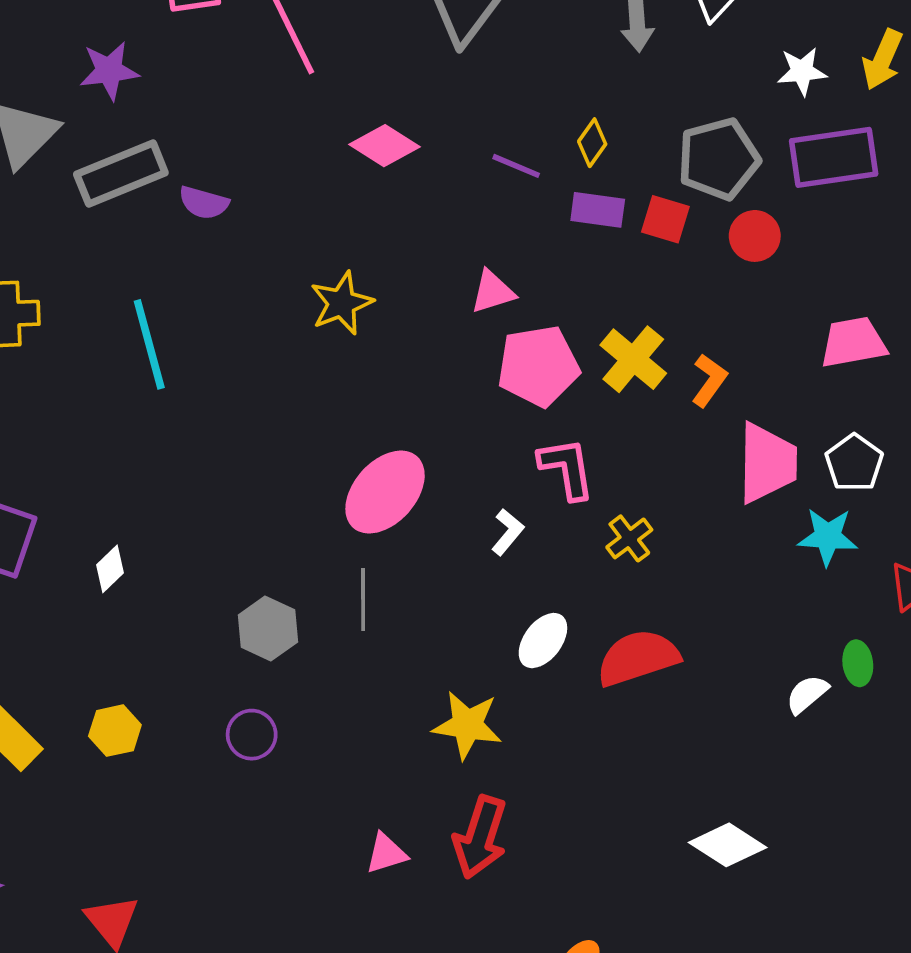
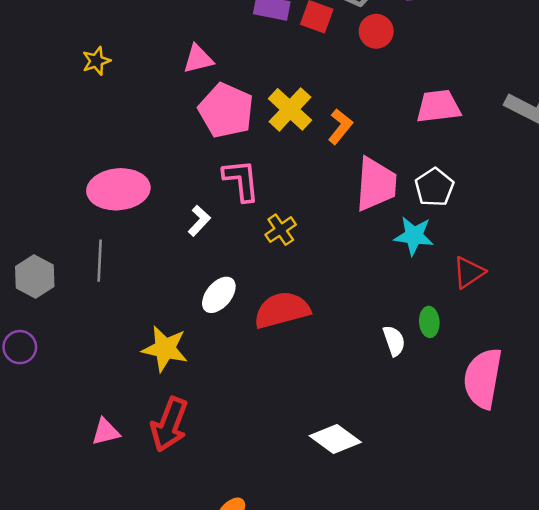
yellow star: (342, 303) -> (96, 61), size x0.7
pink pentagon: (538, 366) -> (226, 110), turned 30
pink ellipse: (385, 492) -> (118, 189), turned 40
white semicircle: (807, 694) -> (394, 341), turned 108

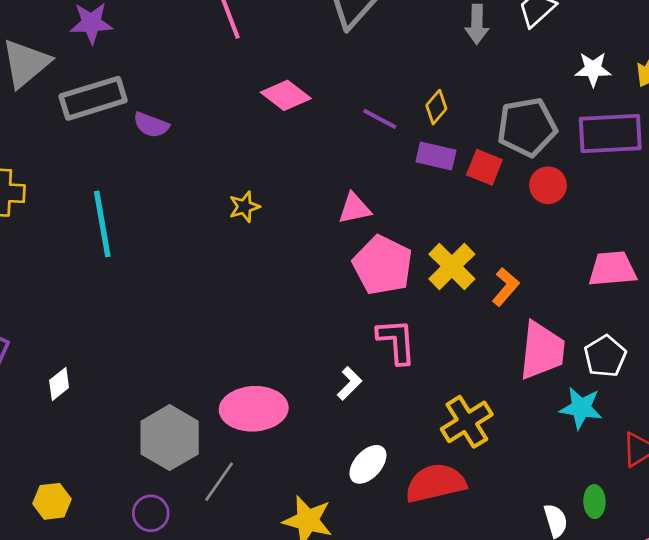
pink ellipse: (118, 189) -> (254, 409), moved
yellow cross: (281, 230) -> (467, 422), moved, size x1.5
gray line: (100, 261) -> (219, 482), moved, turned 30
gray hexagon: (35, 276) -> (170, 438), size x1.4

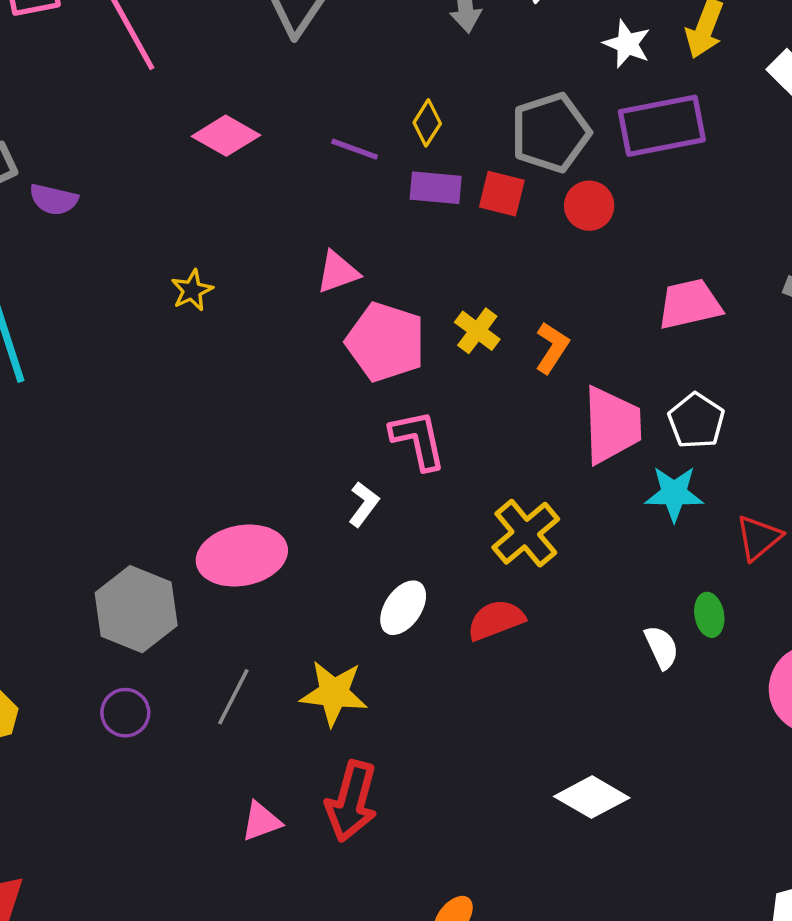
white star: (593, 69) -> (627, 44), turned 30
yellow cross: (452, 266) -> (477, 331), size x0.7
gray line: (219, 482) -> (233, 697), moved
red semicircle: (436, 483) -> (496, 620), size x0.7

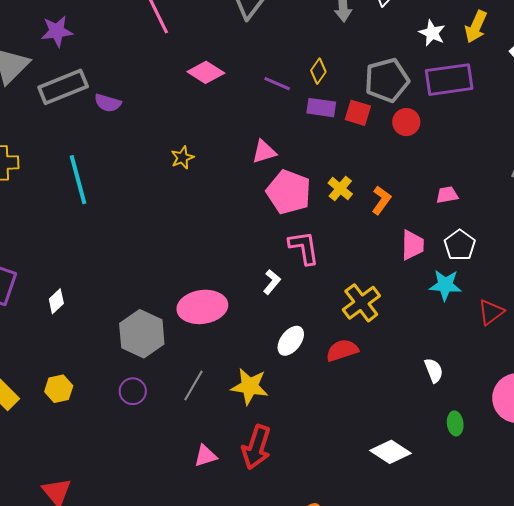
pink trapezoid: (690, 304) -> (447, 195), moved, size x0.6
pink trapezoid: (612, 425) -> (413, 245), size x0.7
green ellipse: (709, 615) -> (455, 423), moved

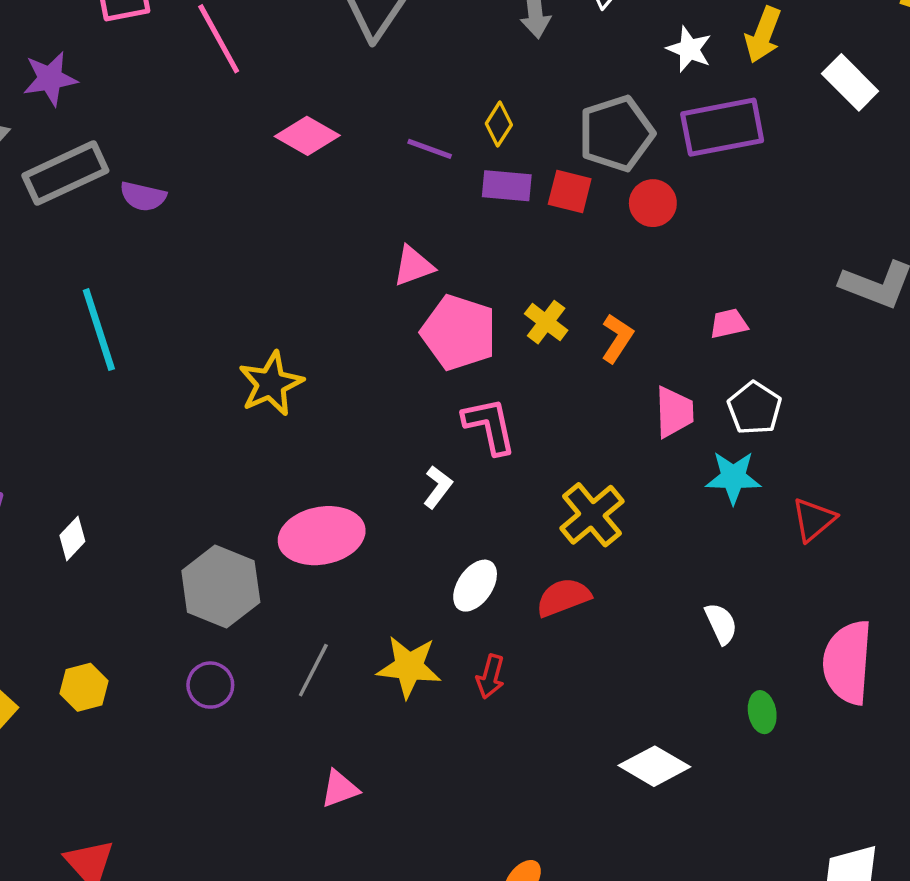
yellow star: (182, 158) -> (271, 384), moved, size x1.6
red arrow: (256, 447) -> (490, 677), moved, size x0.6

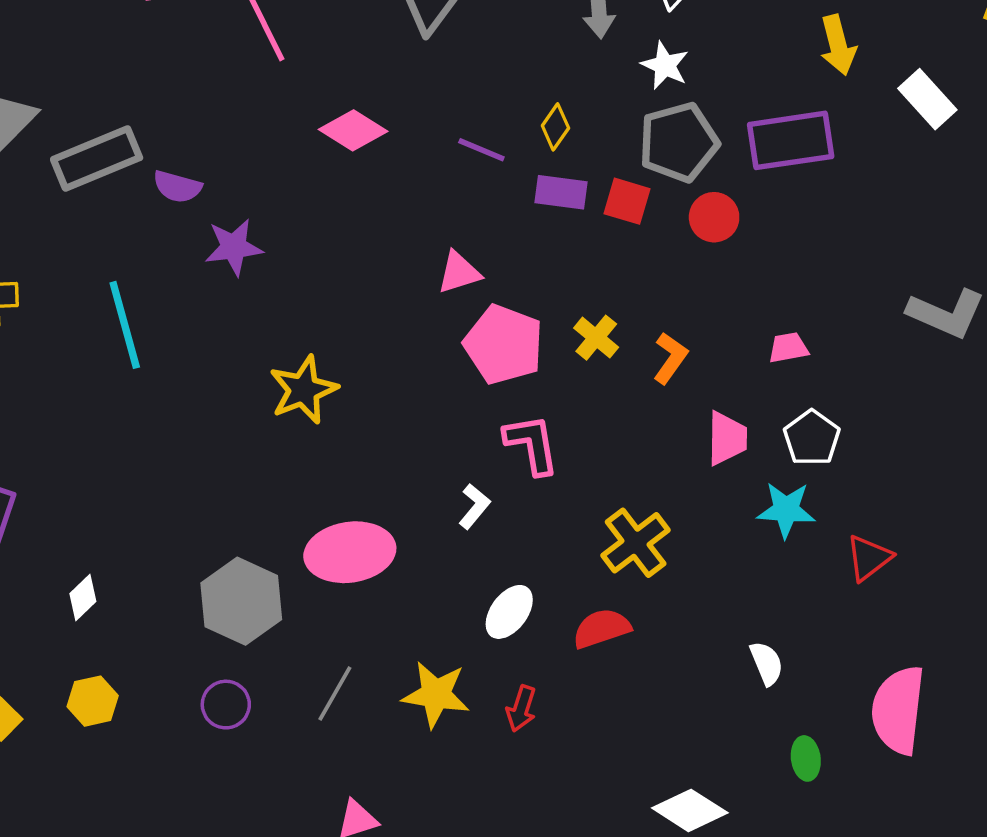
yellow arrow: (763, 35) -> (838, 45), turned -38
white star: (689, 49) -> (665, 65), moved
purple star: (50, 79) -> (234, 247), moved
white diamond: (72, 538) -> (83, 597), moved

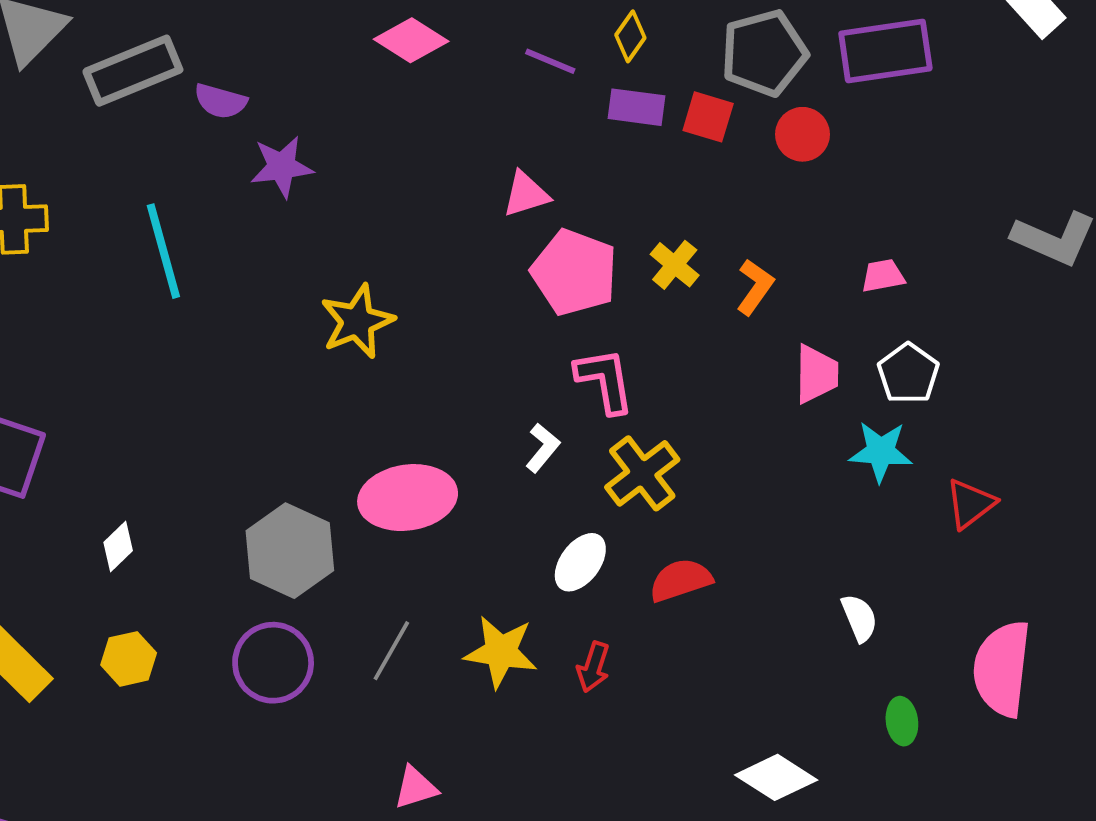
yellow cross: (636, 543) -> (642, 473), moved
purple circle: (226, 705) -> (273, 663), size x1.5

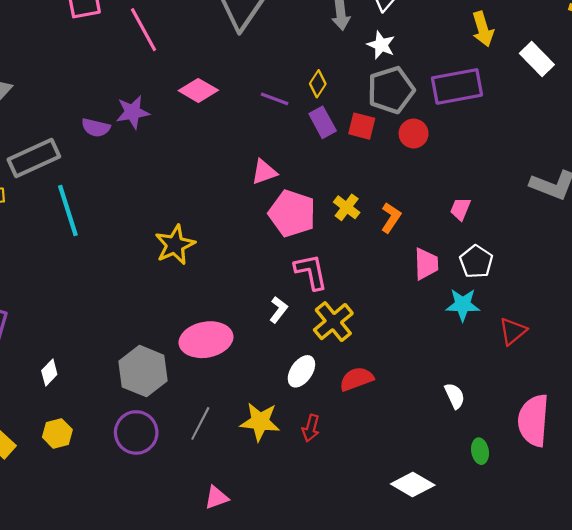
gray rectangle: (133, 71) -> (34, 158), moved
purple rectangle: (636, 107) -> (323, 122), turned 56
purple star: (282, 167) -> (133, 112), moved
pink trapezoid: (883, 276) -> (460, 209), turned -55

